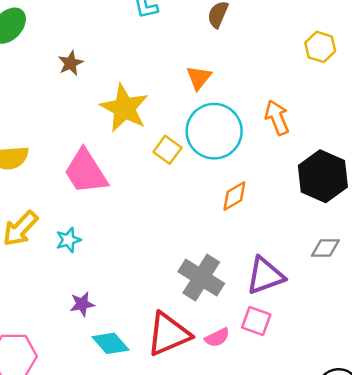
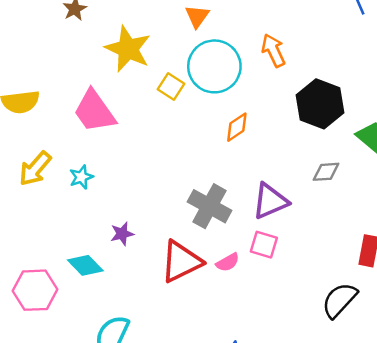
purple star: (82, 304) -> (122, 234), moved
cyan diamond: (110, 343) -> (85, 265), moved

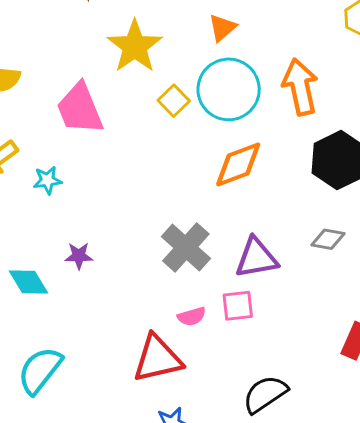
orange arrow: (273, 50) -> (300, 87), size x1.4
orange diamond: (237, 127) -> (238, 165), size x1.5
pink square: (264, 245) -> (238, 306), turned -36
red triangle: (181, 262) -> (157, 359), moved
black semicircle: (339, 300) -> (265, 394), moved

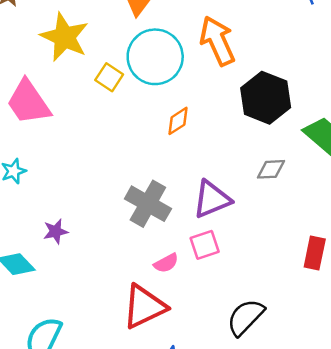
orange diamond: (238, 165) -> (178, 121), size x0.6

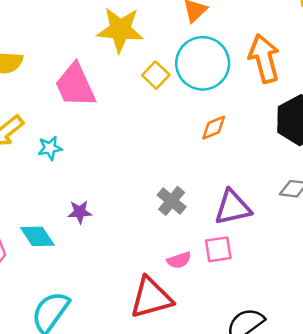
yellow star: (65, 37) -> (120, 30), turned -30
gray cross: (148, 204) -> (172, 201), size x0.7

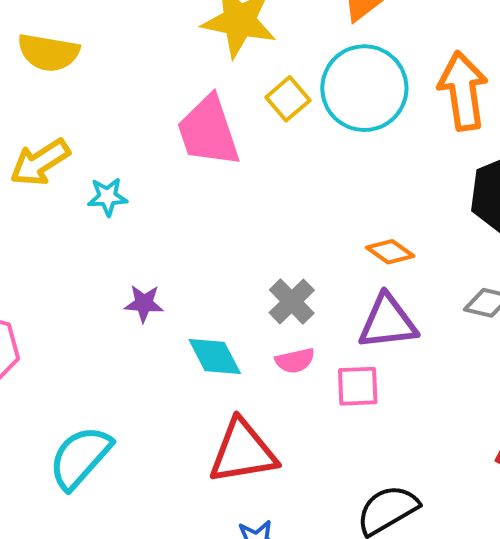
pink trapezoid: (75, 85) -> (208, 131), moved
orange diamond: (214, 128) -> (390, 252), moved, turned 52
cyan diamond: (37, 236) -> (215, 357), moved
pink semicircle: (179, 260) -> (295, 361), moved

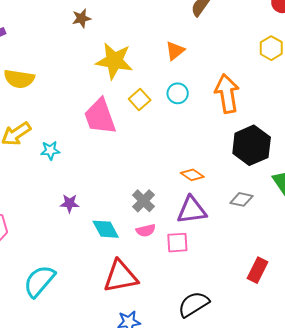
cyan circle: (364, 88) -> (178, 93), size x0.5

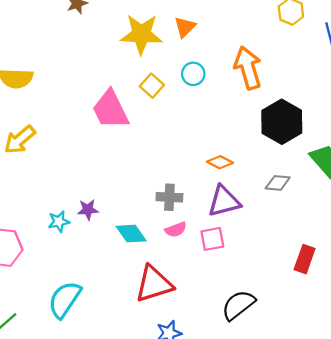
yellow star: (114, 61) -> (141, 34), moved
cyan star: (50, 150) -> (59, 222), moved
gray cross: (144, 201) -> (169, 197), turned -35

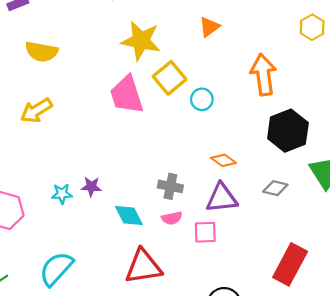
yellow star: (141, 34) -> (141, 41), moved
cyan circle: (193, 74) -> (202, 99), moved
yellow square: (152, 86) -> (170, 78), size x1.4
red rectangle: (305, 259) -> (290, 264), size x1.5

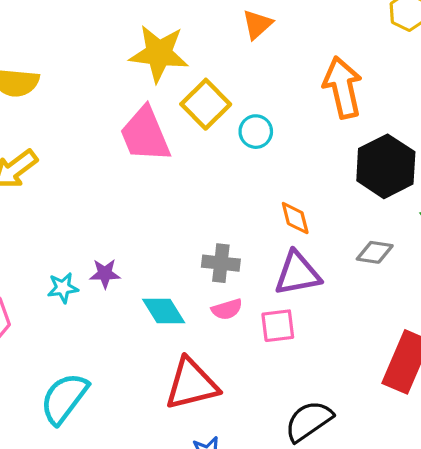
orange diamond: (223, 160) -> (295, 218), turned 45

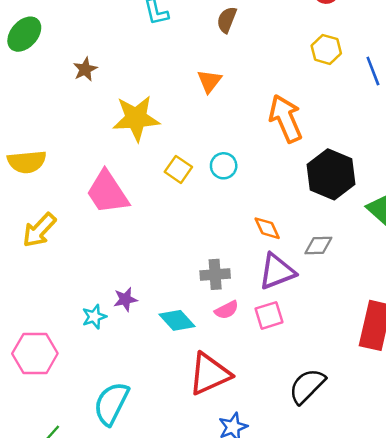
yellow square: (206, 104) -> (178, 169), moved, size x0.7
pink trapezoid: (145, 134) -> (107, 192), moved
gray diamond: (375, 252) -> (318, 245), moved

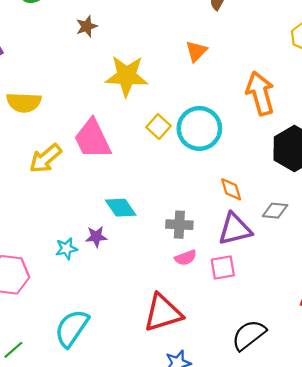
cyan circle: (224, 166) -> (199, 128), size x1.8
yellow arrow: (39, 230) -> (45, 158), moved
cyan diamond: (177, 320) -> (121, 208), moved

